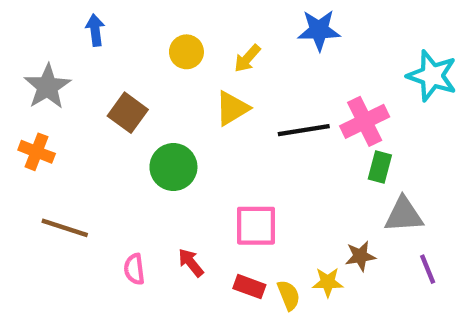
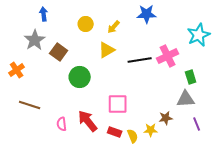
cyan star: (432, 76) -> (199, 35), turned 30
gray star: (47, 87) -> (35, 40), moved
orange cross: (37, 152) -> (17, 70), turned 35
green rectangle: (380, 167) -> (191, 77), moved, turned -32
red arrow: (191, 263) -> (88, 121), size x1.6

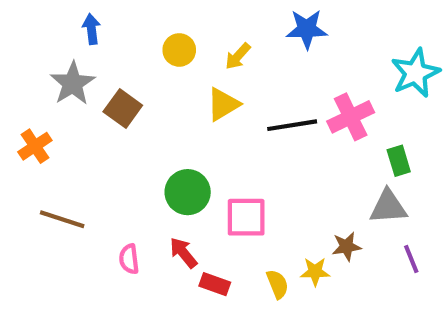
green circle: (80, 77) -> (188, 192), moved
red arrow: (88, 121) -> (183, 253), size x0.7
red rectangle: (115, 132) -> (215, 284), moved

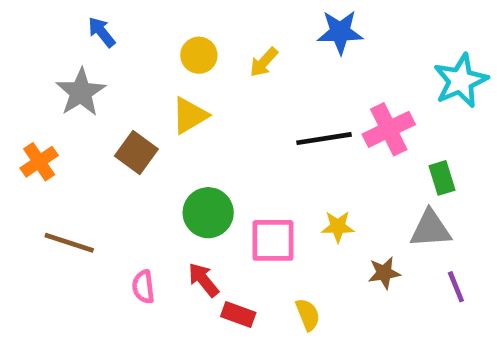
blue arrow: (91, 29) -> (102, 32), turned -32
yellow triangle: (223, 104) -> (190, 115), moved
brown square: (123, 109) -> (136, 152), moved
yellow star: (315, 272) -> (338, 227), moved

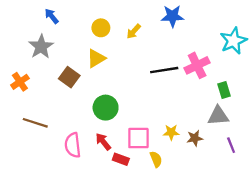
yellow star: (338, 227) -> (171, 132), moved
pink square: (273, 240) -> (138, 138), moved
pink semicircle: (143, 287) -> (73, 145), size x1.5

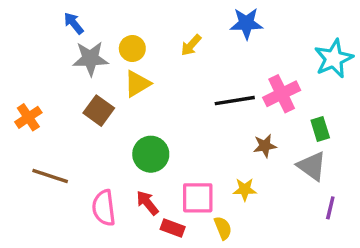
yellow circle: (101, 28) -> (132, 49), moved
gray star: (41, 47) -> (90, 59), moved, turned 30
gray triangle: (218, 116) -> (312, 166), turned 40
brown star: (195, 138) -> (265, 146), moved
purple line: (231, 145) -> (330, 208), turned 35

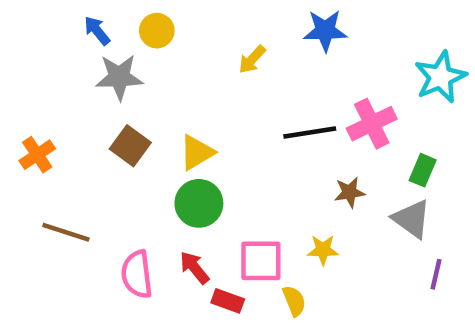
yellow circle: (132, 49) -> (157, 31), moved
yellow triangle: (137, 84) -> (197, 152), moved
green rectangle: (320, 129) -> (423, 170), turned 40

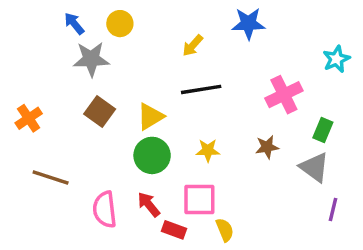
cyan star: (440, 77) -> (336, 59), size x0.7
black line: (310, 132) -> (201, 89), moved
yellow star: (323, 250) -> (208, 150), moved

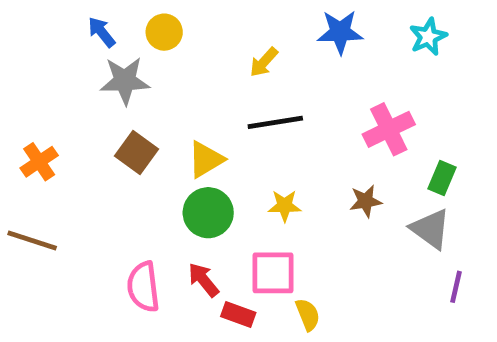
cyan star: (336, 59) -> (428, 37), moved
brown line: (51, 177) -> (32, 240), moved

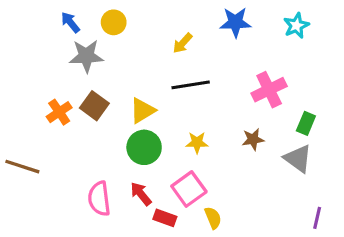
orange cross: (39, 162) -> (59, 112), moved
pink square: (273, 273) -> (189, 189), turned -36
purple line: (456, 287) -> (317, 218), moved

